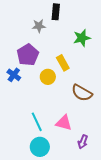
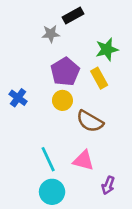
black rectangle: (56, 12) -> (73, 15), turned 56
purple pentagon: (28, 55) -> (65, 72), moved
yellow rectangle: (63, 63) -> (99, 78), moved
brown semicircle: (82, 93) -> (90, 121), moved

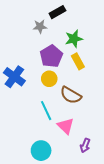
green star: (107, 49) -> (74, 39), moved
blue cross: (18, 98) -> (14, 77), size x1.5
cyan line: (48, 159) -> (46, 111), moved
pink triangle: (83, 160) -> (66, 126), turned 30

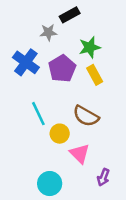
blue cross: (14, 77) -> (26, 62), moved
yellow circle: (49, 79) -> (60, 134), moved
cyan line: (46, 111) -> (38, 114), moved

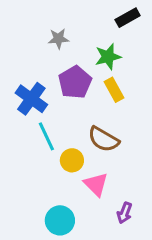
black rectangle: (70, 15) -> (128, 18), moved
blue cross: (26, 62) -> (31, 99), moved

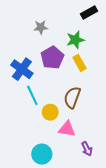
brown semicircle: (103, 139) -> (72, 97), turned 80
pink triangle: (96, 184) -> (67, 129), turned -36
purple arrow: (125, 213) -> (87, 149), turned -48

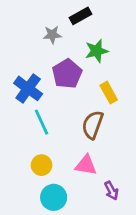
black rectangle: (89, 13) -> (81, 16), moved
yellow rectangle: (80, 63) -> (109, 93), moved
yellow circle: (50, 112) -> (42, 165), moved

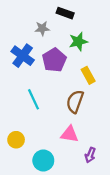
black rectangle: (81, 16) -> (65, 13), turned 49
blue cross: (28, 88) -> (23, 56), moved
yellow circle: (42, 165) -> (16, 140), moved
purple arrow: (111, 191) -> (90, 155), turned 48

